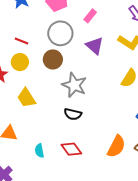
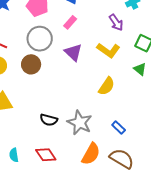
gray star: (74, 85) -> (80, 123), moved

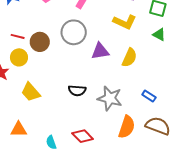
gray circle: (40, 39) -> (74, 32), moved
purple triangle: (73, 52) -> (100, 51), moved, turned -42
brown circle: (31, 64) -> (40, 42), moved
black semicircle: (49, 120) -> (77, 90), moved

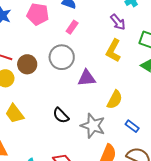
yellow L-shape: (125, 22) -> (113, 51), turned 90
yellow semicircle: (129, 58) -> (115, 100), moved
black semicircle: (77, 90) -> (61, 115), turned 36

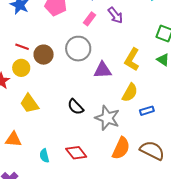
purple arrow: (118, 22) -> (115, 15), moved
yellow L-shape: (113, 51) -> (132, 59), moved
blue rectangle: (132, 126) -> (147, 111), moved, turned -56

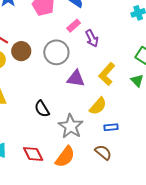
purple arrow: (115, 15) -> (92, 38), moved
orange semicircle: (121, 148) -> (65, 157), moved
brown semicircle: (152, 150) -> (103, 152), moved, size x0.7

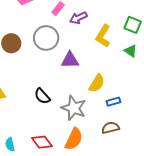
purple arrow: (92, 38) -> (78, 18), turned 102
yellow L-shape: (107, 74) -> (103, 36), moved
brown semicircle: (103, 152) -> (110, 128), turned -42

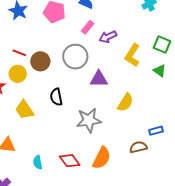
black semicircle: (42, 96) -> (56, 97), moved, turned 30
blue rectangle: (113, 102) -> (156, 131), moved
gray star: (74, 108) -> (89, 120), moved, turned -30

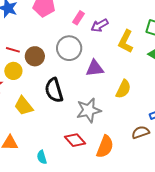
black semicircle: (56, 97) -> (54, 90), size x1.4
red diamond: (70, 161) -> (75, 140), moved

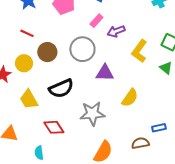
red line: (13, 50) -> (27, 33), moved
black semicircle: (54, 90) -> (61, 89), turned -105
red diamond: (75, 140) -> (54, 127), moved

